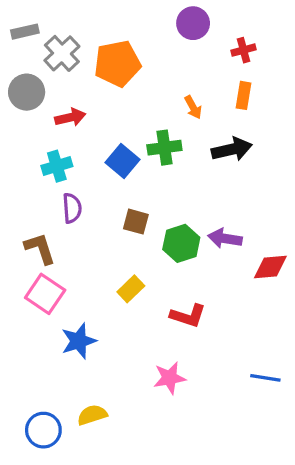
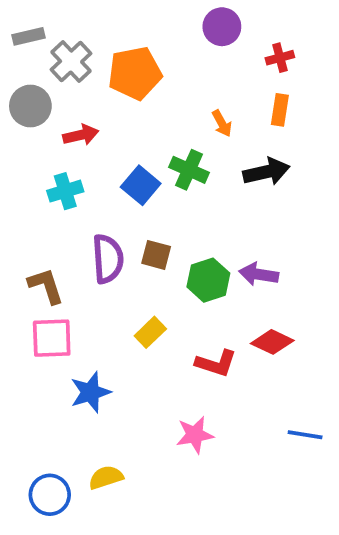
green cross: (164, 148) -> (189, 170), turned 32
purple semicircle: (72, 208) -> (108, 259), moved, size x1.4
red diamond: (270, 267) -> (272, 342), moved, turned 30
pink square: (45, 294) -> (52, 338), turned -36

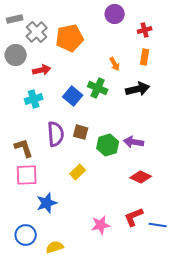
red L-shape: (216, 363) -> (134, 217), moved, turned 140
blue circle: (50, 495) -> (26, 235), moved

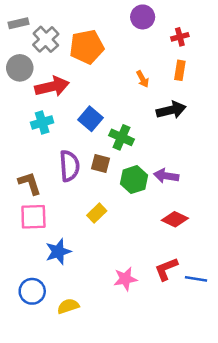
red arrow: (42, 70) -> (52, 86), size x1.5
green cross: (98, 88) -> (122, 137), moved

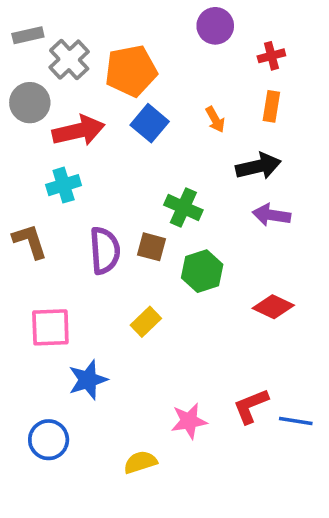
blue square: (90, 119) -> (150, 123), moved
purple arrow: (166, 176) -> (271, 215), moved
brown L-shape: (30, 183) -> (30, 241), moved
red diamond: (175, 219) -> (273, 307), moved
yellow semicircle: (68, 306) -> (140, 462), moved

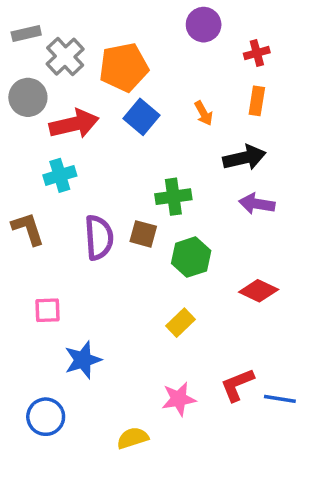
green cross: (183, 207) -> (173, 197), turned -32
yellow rectangle: (146, 322) -> (180, 323), moved
pink square: (50, 327) -> (47, 310), size x0.7

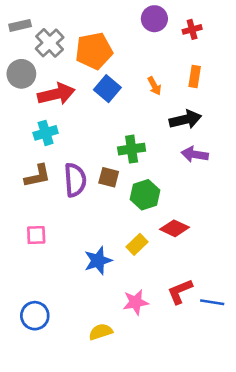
red cross: (257, 53) -> (192, 29), moved
brown L-shape: (28, 229) -> (37, 176), moved, turned 96
red diamond: (259, 291) -> (175, 228), moved
blue star: (83, 360) -> (98, 261), moved

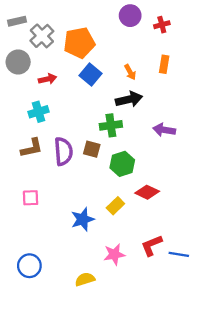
red arrow: (56, 94) -> (48, 79), size x0.6
black arrow: (185, 119) -> (129, 99), moved

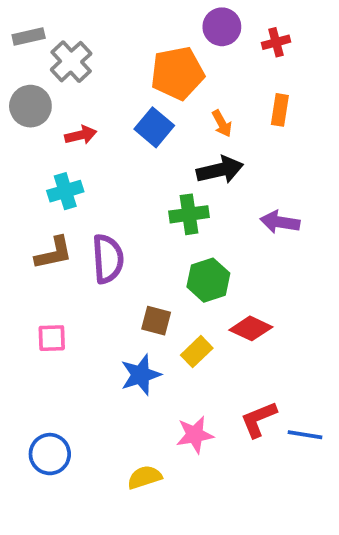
orange pentagon: (79, 43) -> (177, 73), moved
brown square: (92, 149) -> (156, 321), moved

